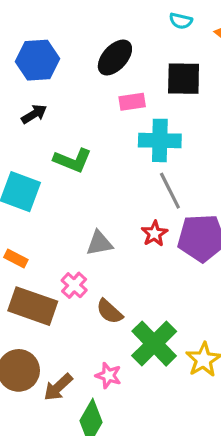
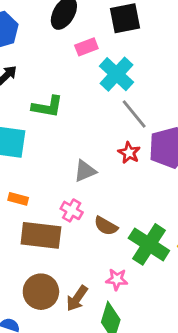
cyan cross: (160, 140) -> (117, 74), turned -36

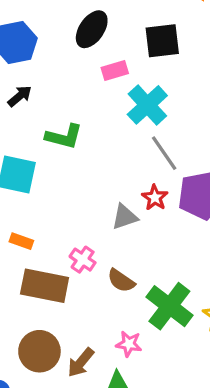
gray triangle: (85, 171) -> (125, 217), moved

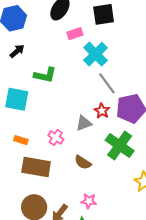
pink cross: (83, 260) -> (56, 137), moved
green cross: (169, 306) -> (120, 146), moved

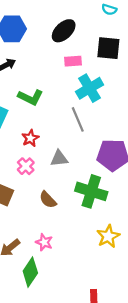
gray line: (107, 83) -> (78, 119), moved
red star: (102, 111) -> (30, 138), moved
green cross: (120, 146) -> (91, 191), turned -32

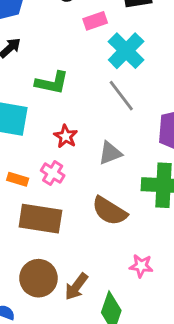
pink cross: (26, 166) -> (53, 173), moved
brown semicircle: (48, 200) -> (109, 211), size x1.4
pink star: (44, 242) -> (141, 266), moved

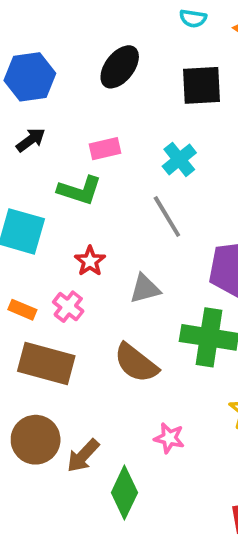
pink rectangle: (95, 21) -> (105, 149), moved
cyan cross: (126, 51) -> (179, 159), size x0.7

